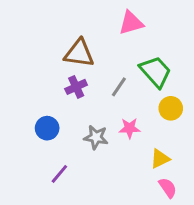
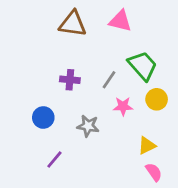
pink triangle: (131, 23) -> (120, 21), turned 30
brown triangle: (79, 53) -> (73, 24), moved
purple cross: (76, 87) -> (70, 80), turned 30
pink star: (130, 128) -> (123, 106), moved

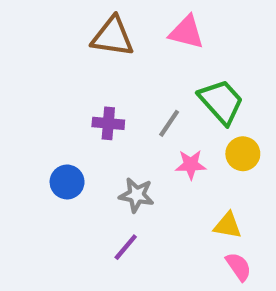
yellow triangle: (147, 145) -> (228, 225), turned 36
purple line: (54, 159) -> (126, 247), moved

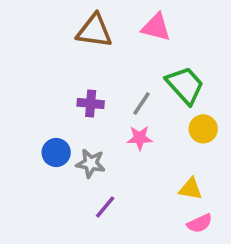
pink star: (191, 165) -> (140, 138), moved
gray star: (137, 195) -> (91, 163), moved
pink semicircle: (239, 267) -> (200, 223), turned 100

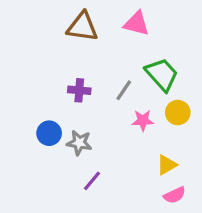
pink star: (140, 138) -> (143, 120), moved
yellow triangle: (191, 189) -> (167, 165), turned -40

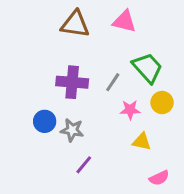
purple cross: (79, 90) -> (72, 82), size x1.5
yellow triangle: (167, 165) -> (142, 142), moved, turned 42

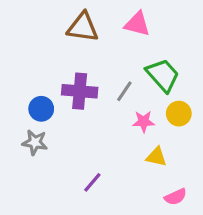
blue circle: (45, 121) -> (41, 109), moved
gray star: (72, 130) -> (35, 142), moved

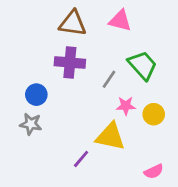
purple cross: (80, 91) -> (70, 62), moved
yellow circle: (179, 114) -> (154, 114), moved
yellow triangle: (156, 157) -> (110, 137), moved, size x1.6

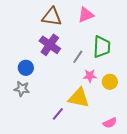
pink triangle: (120, 21) -> (86, 15), turned -36
purple cross: (70, 62) -> (50, 45), turned 30
green trapezoid: (143, 65) -> (102, 47), turned 45

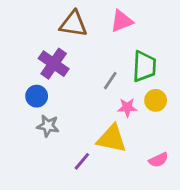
purple cross: (50, 45) -> (54, 64), moved
yellow circle: (110, 82) -> (156, 100), moved
gray star: (22, 89) -> (48, 126), moved
pink semicircle: (110, 123) -> (158, 160), moved

